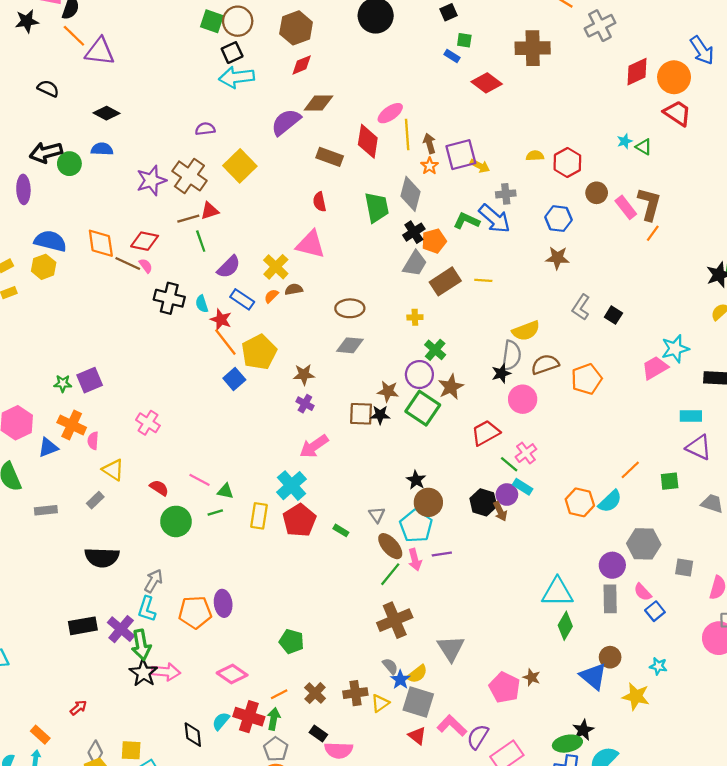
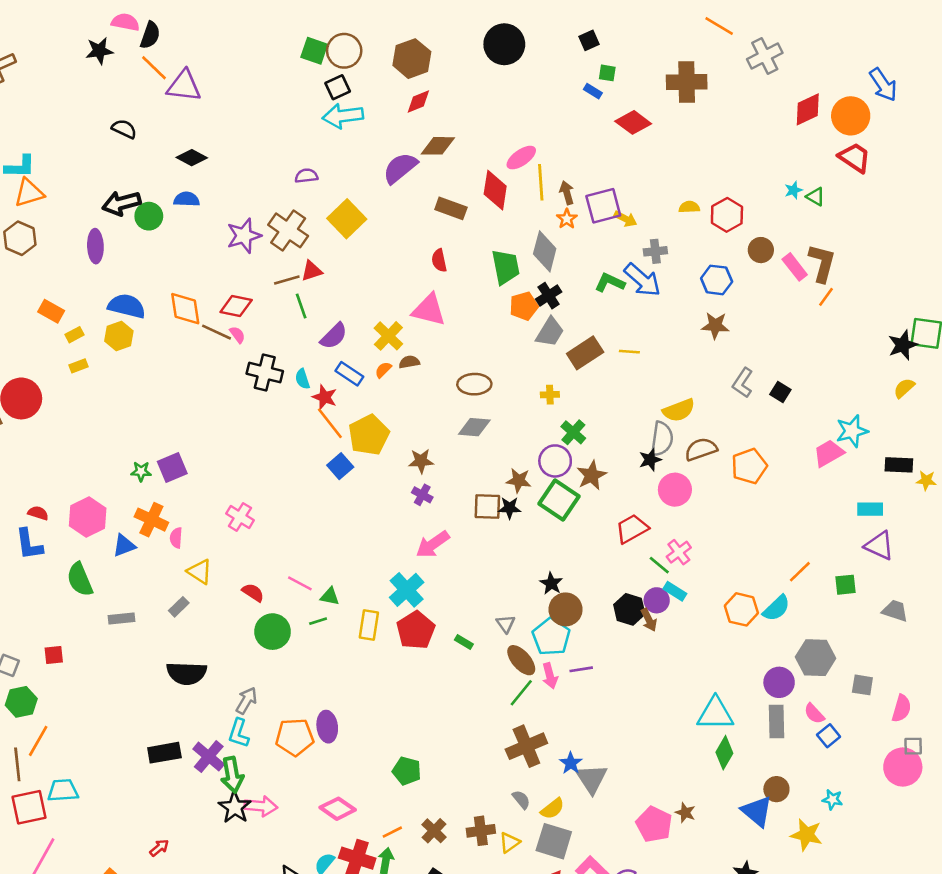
orange pentagon: (434, 241) -> (524, 306), moved
blue star: (400, 680) -> (571, 763), moved

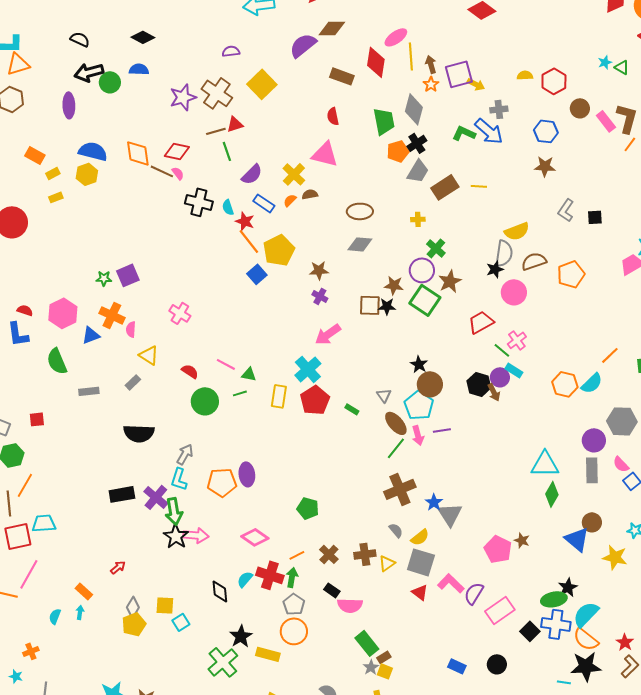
black semicircle: (124, 129) -> (80, 39), moved
black square: (780, 392) -> (595, 217), turned -35

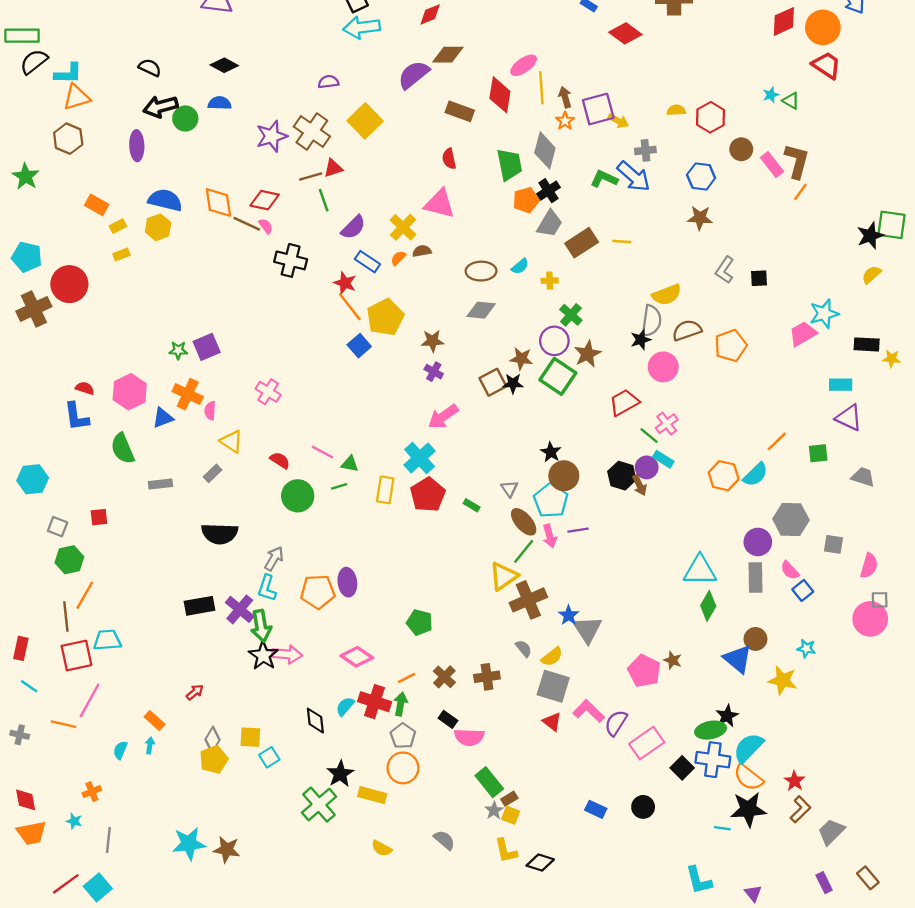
cyan semicircle: (228, 207) -> (520, 266), moved, turned -112
brown square: (370, 305) -> (493, 382), turned -30
yellow triangle: (387, 563) -> (504, 576), moved, size x1.5

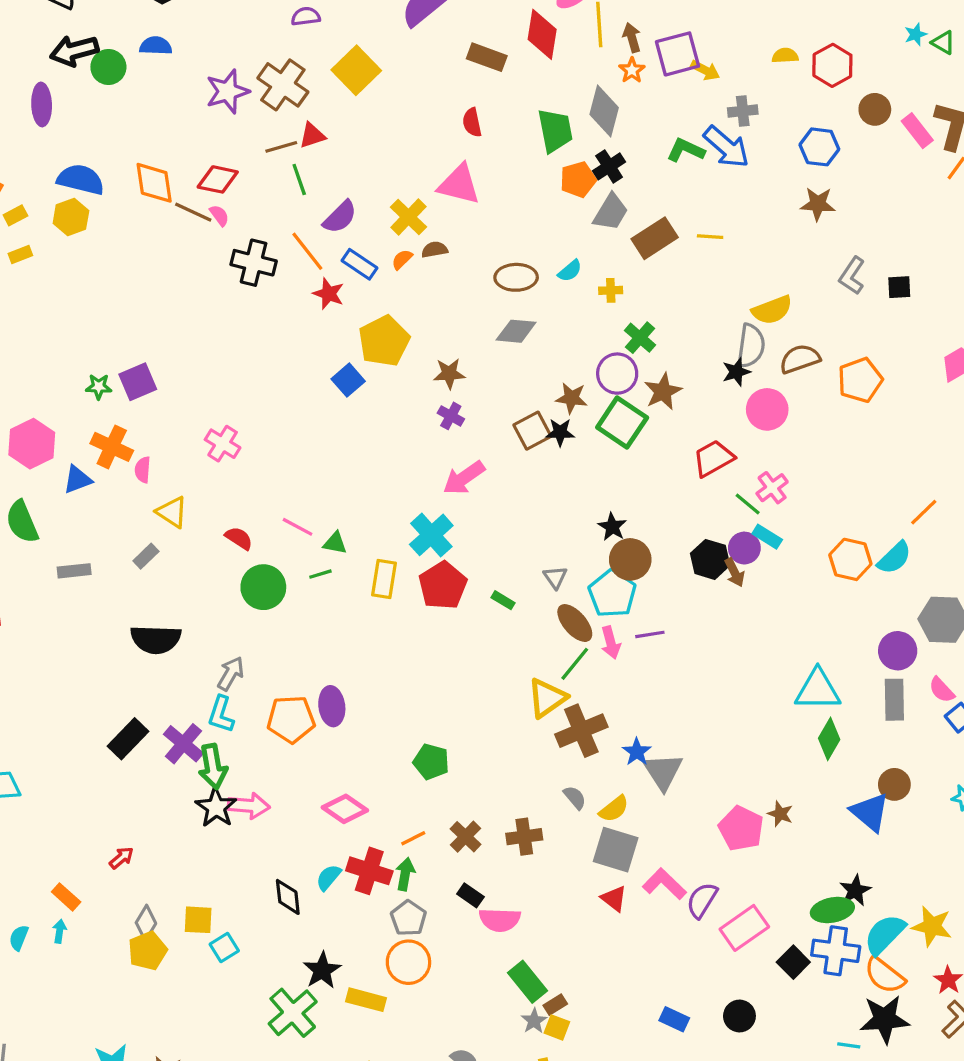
orange line: (350, 307) -> (307, 251), moved
black rectangle: (199, 606) -> (128, 739), turned -36
yellow star: (783, 680) -> (932, 926), moved

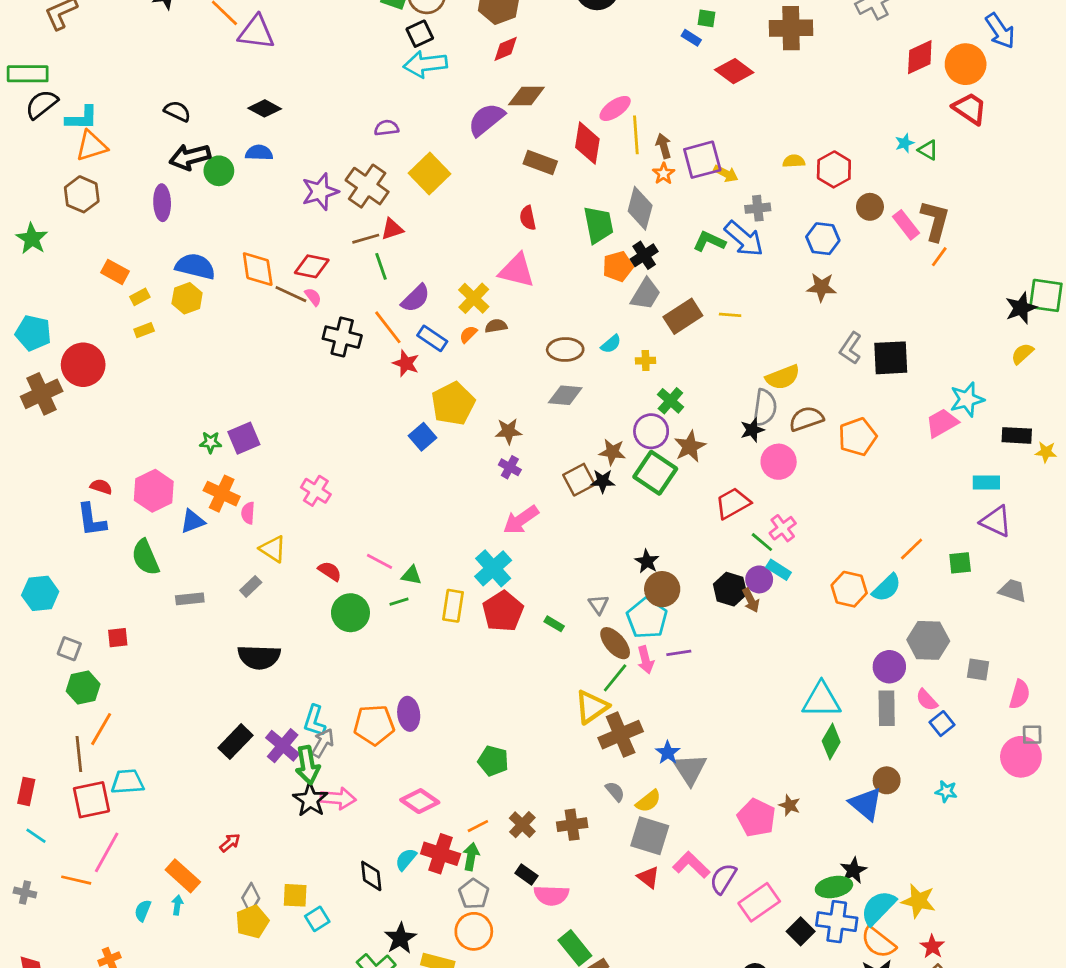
black square: (899, 287) -> (891, 358), size x1.8
gray arrow: (231, 674) -> (323, 743), moved
orange rectangle: (66, 897) -> (183, 876), size x1.4

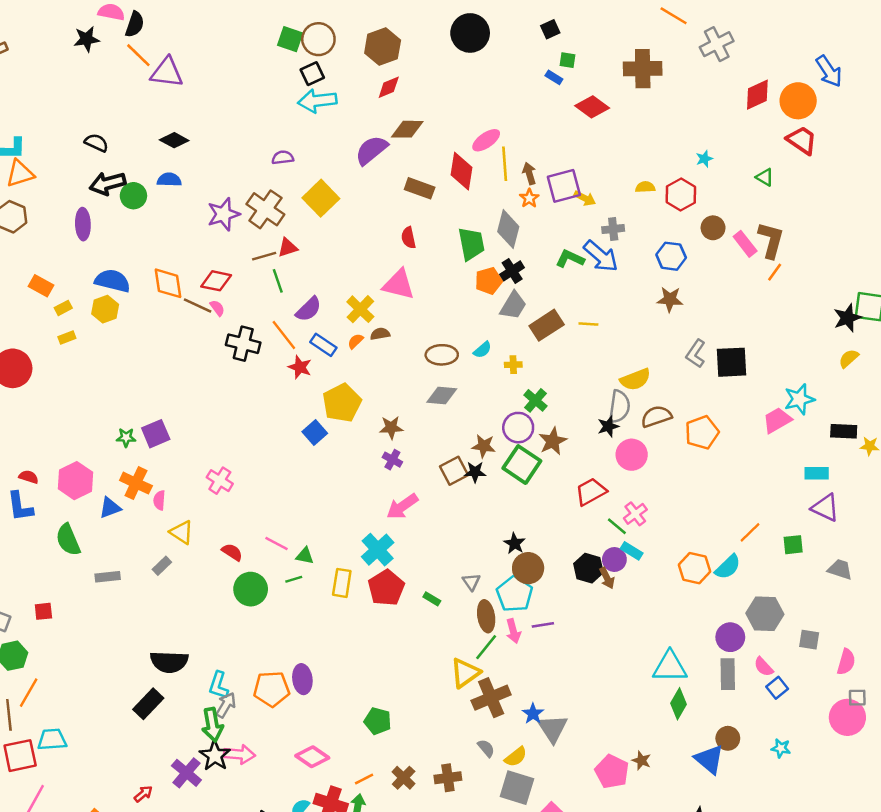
cyan star: (905, 143) -> (704, 159), moved
brown ellipse: (615, 643) -> (486, 616), turned 32
black semicircle: (259, 657) -> (169, 662), moved
purple cross: (283, 746) -> (186, 773), moved

